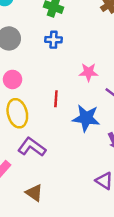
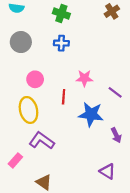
pink star: (89, 72) -> (84, 78), moved
pink circle: (13, 79) -> (35, 79), moved

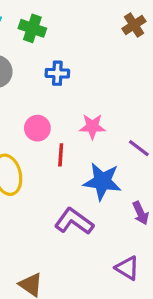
green cross: (61, 14) -> (32, 28), moved
pink circle: (35, 79) -> (37, 128), moved
purple L-shape: (42, 141) -> (74, 221), moved

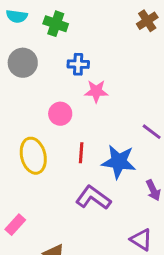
pink star: (92, 126) -> (96, 91), moved
red line: (61, 155) -> (81, 153), moved

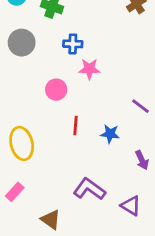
yellow ellipse: (33, 156) -> (22, 143), moved
blue star: (119, 162) -> (110, 134), size x0.6
purple L-shape: (93, 198) -> (89, 189), moved

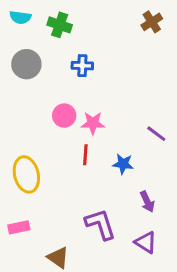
pink star: (89, 69) -> (93, 123), moved
purple arrow: (142, 160) -> (147, 202), moved
purple L-shape: (89, 189) -> (100, 224), turned 36
pink rectangle: (15, 192) -> (19, 227), turned 36

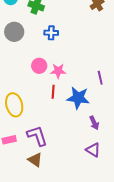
purple line: (156, 134) -> (100, 78), turned 40
blue star: (123, 164) -> (78, 98), size x1.6
purple L-shape: (100, 224) -> (37, 136), moved

